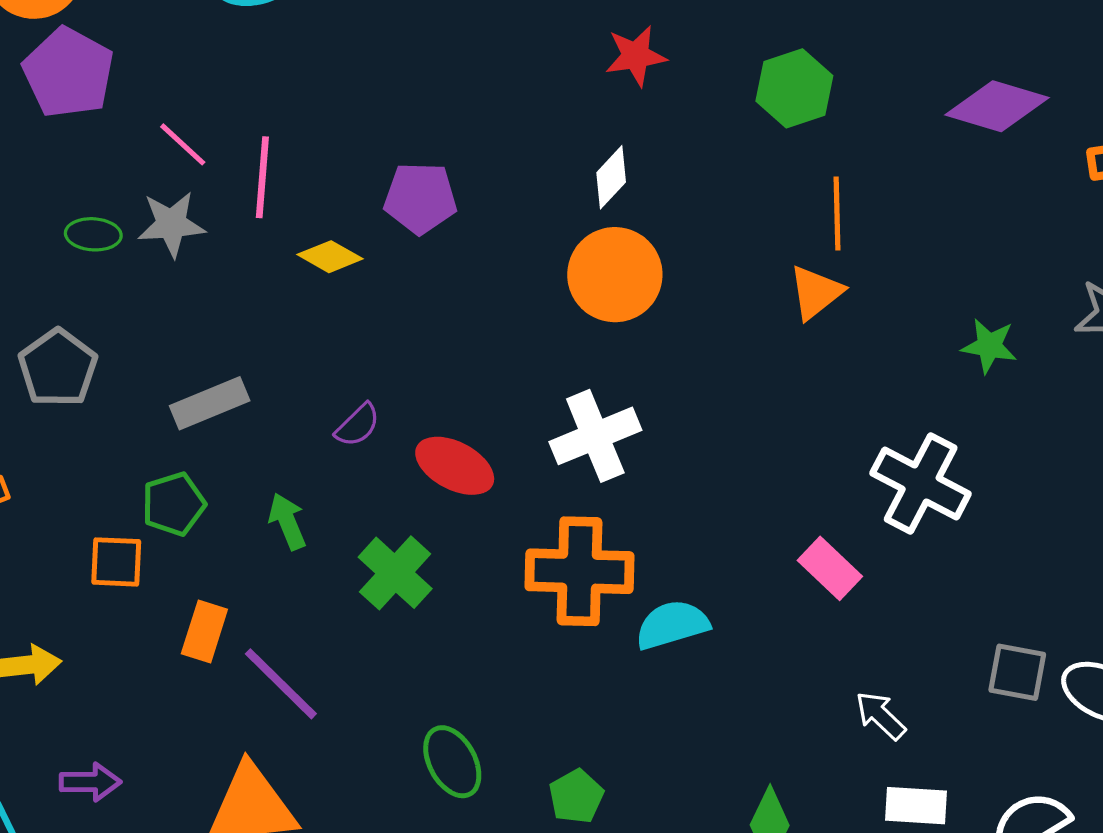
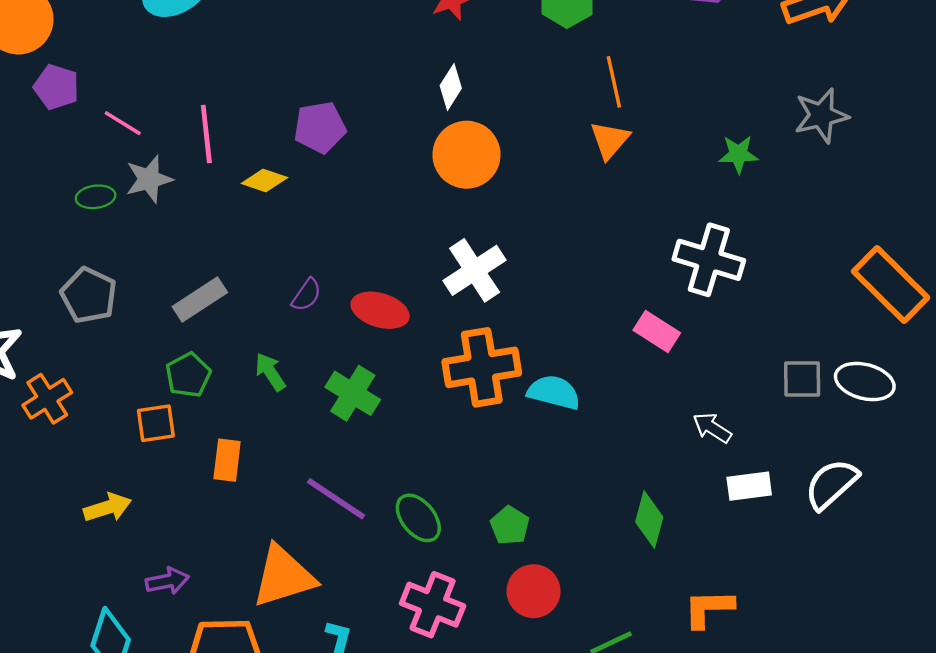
purple pentagon: (68, 73) -> (56, 87), size x0.7
pink line: (183, 144) -> (123, 123), moved
cyan semicircle: (672, 625) -> (554, 392), turned 42
purple line: (281, 684) -> (336, 499), moved

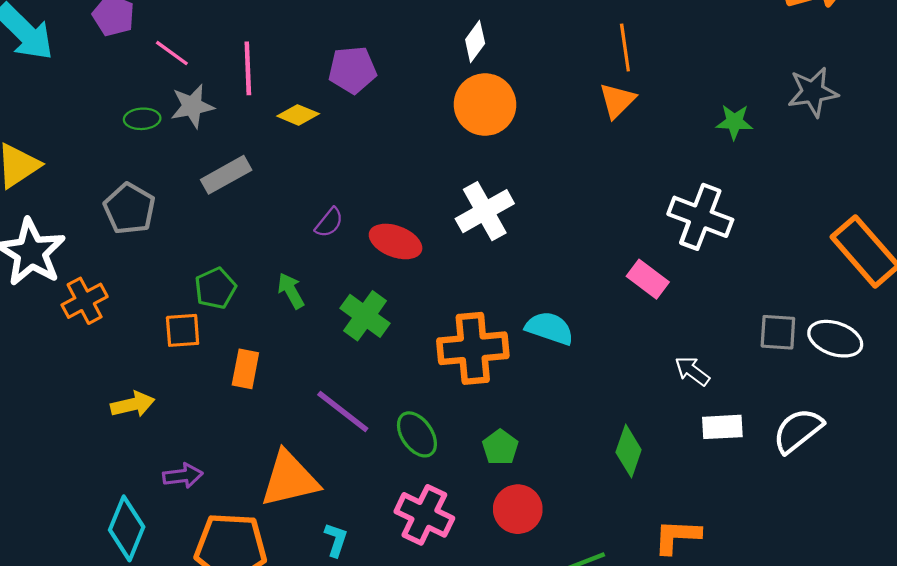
gray rectangle: (200, 300) -> (226, 175), moved
orange cross: (482, 367) -> (473, 348), moved

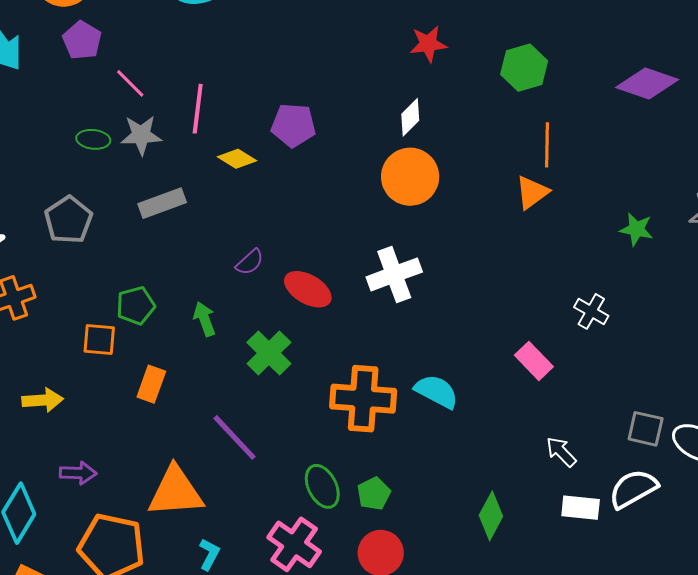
white cross: (700, 217) -> (591, 311), size x0.6
white semicircle: (798, 431) -> (633, 489), moved
green ellipse: (417, 434) -> (322, 486), moved

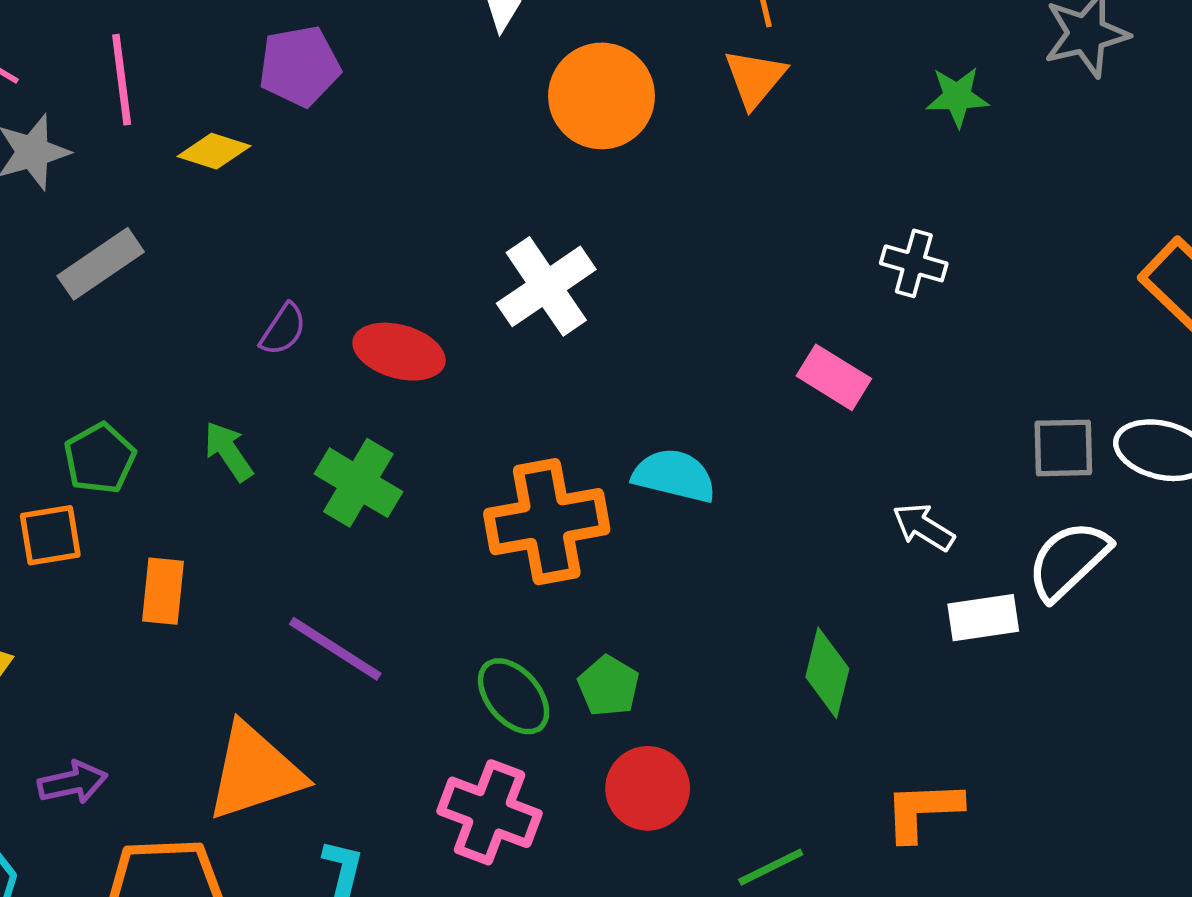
orange circle: (410, 177) -> (602, 96), moved

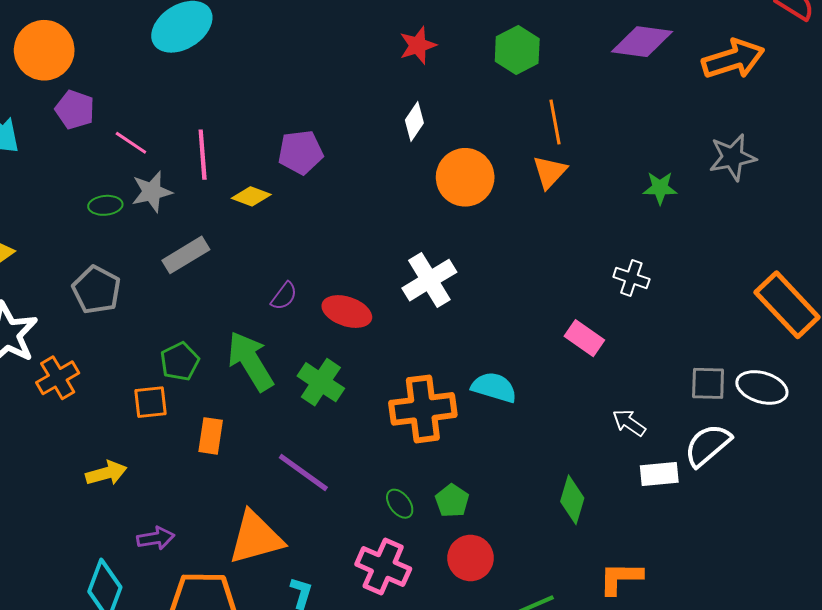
green arrow: (228, 451) -> (250, 361), size x1.8
green ellipse: (514, 696) -> (400, 504), size x0.7

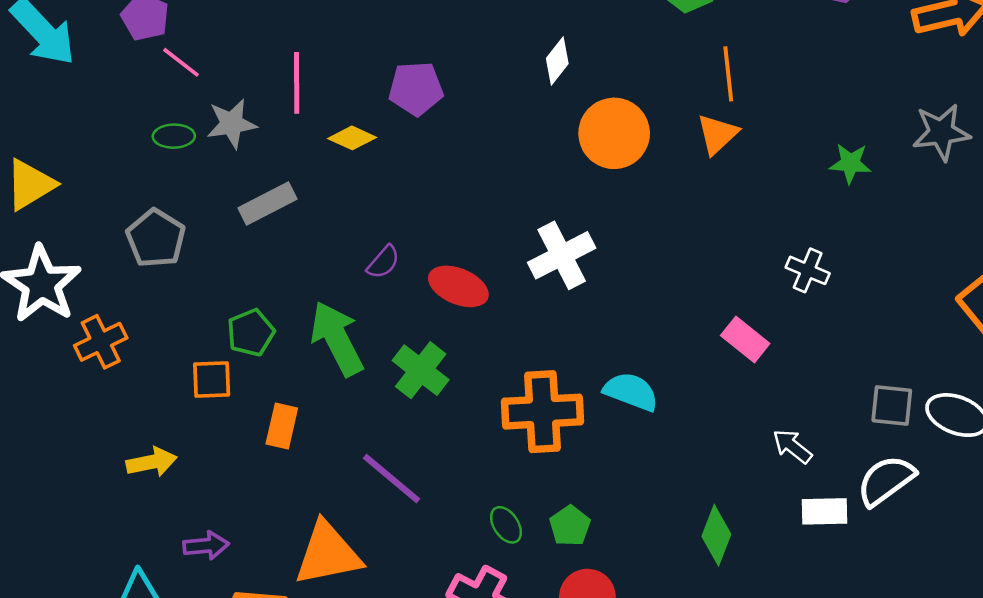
pink line: (131, 143) -> (181, 62), moved

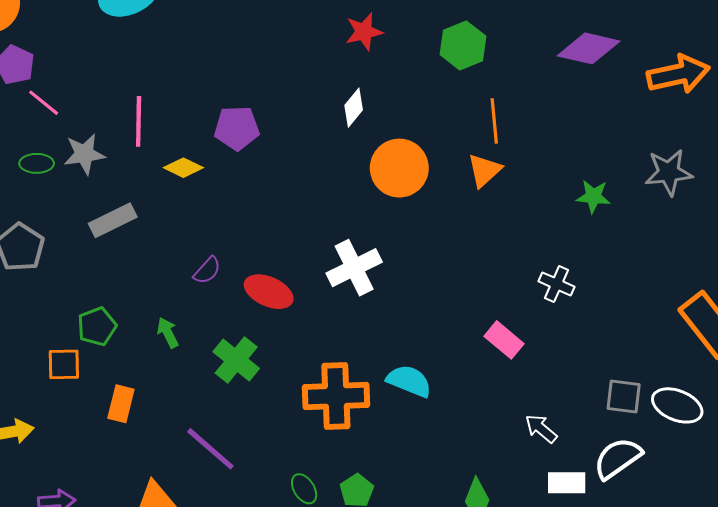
green arrow: (337, 338) -> (168, 333), size x0.5

